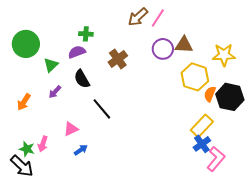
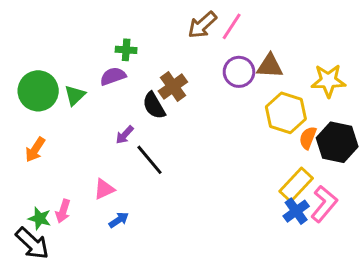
green circle: (26, 44) -> (38, 91), moved
black semicircle: (82, 79) -> (154, 106), moved
purple arrow: (55, 92) -> (125, 135), moved
pink L-shape: (216, 159) -> (324, 204), moved

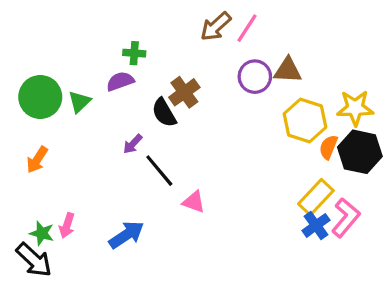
yellow star: (328, 81) -> (355, 108), moved
pink triangle: (104, 189) -> (194, 202), moved, turned 45
blue arrow: (119, 220) -> (126, 235), size x1.6

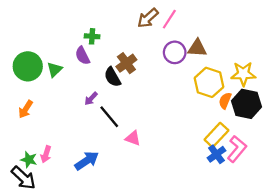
purple semicircle: (120, 81) -> (82, 56), turned -96

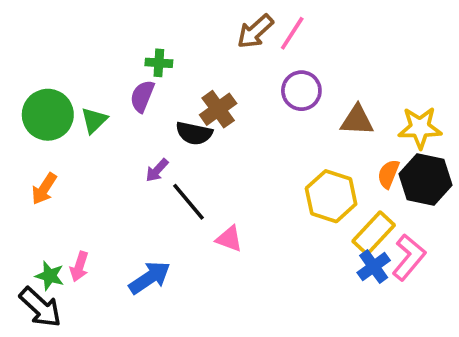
brown triangle: (197, 48) -> (357, 120), moved
purple semicircle: (82, 56) -> (142, 96), turned 48
black semicircle: (112, 77) -> (194, 133), turned -48
yellow hexagon: (209, 82) -> (331, 196), moved

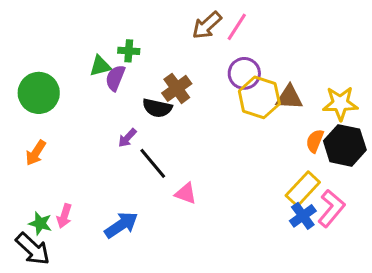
green triangle: (94, 120) -> (100, 66), moved, turned 30
yellow hexagon: (331, 196) -> (259, 97), moved

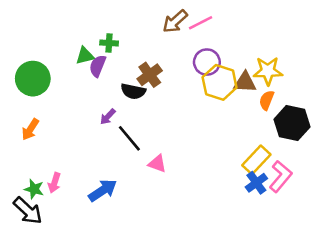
pink line: (237, 27) -> (201, 23), turned 30
yellow star: (340, 103) -> (268, 71), moved
orange semicircle: (315, 141) -> (267, 100), moved

